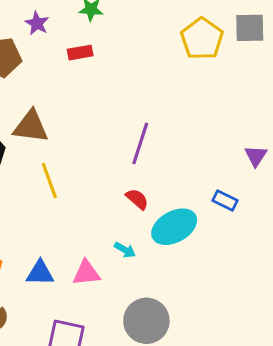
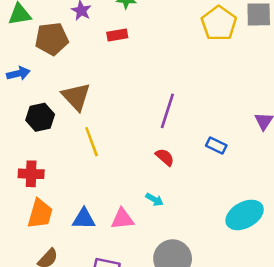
brown triangle: (31, 127) -> (76, 97), turned 40
blue rectangle: (225, 201) -> (216, 146), moved
cyan ellipse: (174, 227) -> (245, 215), moved

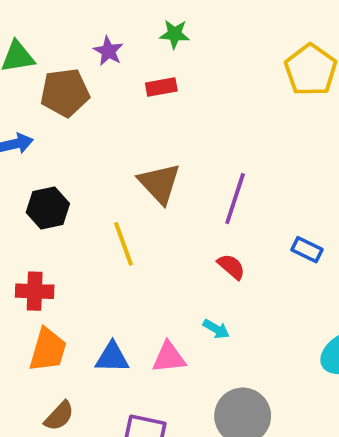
brown triangle: (76, 97) -> (159, 183), moved

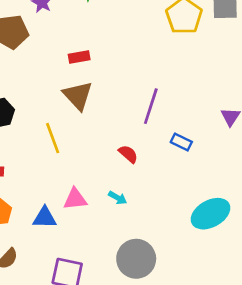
red rectangle: (161, 87) -> (79, 57), moved
purple line: (235, 199) -> (151, 106), moved
pink triangle: (169, 357) -> (75, 199), moved

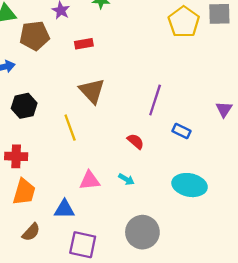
red rectangle: (79, 57) -> (84, 44), moved
cyan ellipse: (210, 214) -> (190, 185), moved, turned 40
blue triangle: (45, 218) -> (64, 209), moved

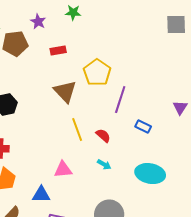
yellow pentagon: (184, 22) -> (97, 73), moved
yellow line: (70, 128) -> (77, 130), moved
cyan arrow: (126, 179) -> (104, 165), moved

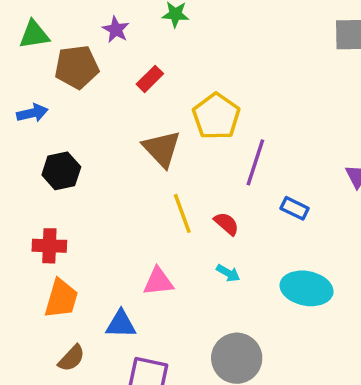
red rectangle: (58, 51) -> (150, 79), turned -35

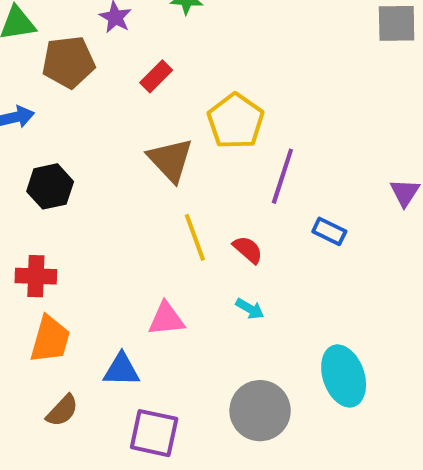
cyan ellipse: (307, 288) -> (344, 376), moved, turned 60

